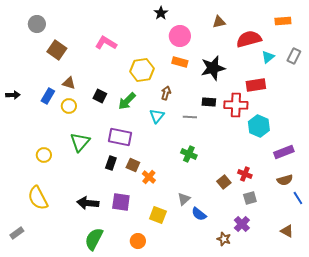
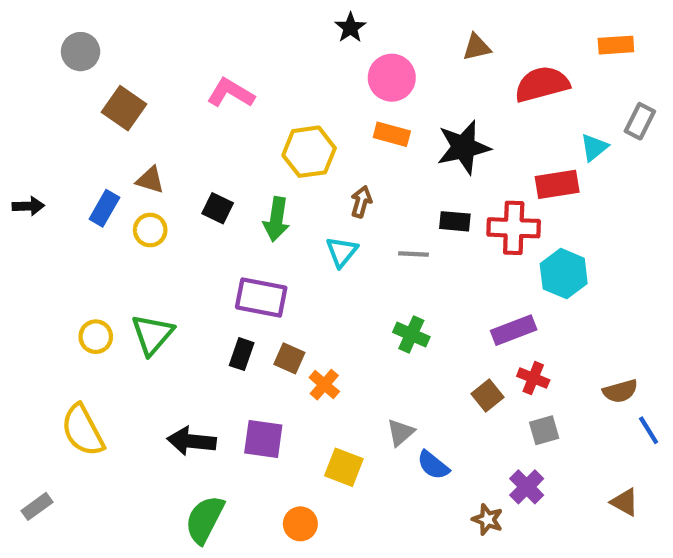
cyan triangle: (268, 57) -> (594, 147), moved
green arrow: (127, 101) -> (276, 219), turned -36
green triangle: (80, 142) -> (152, 334), moved
purple rectangle: (284, 152) -> (514, 330), moved

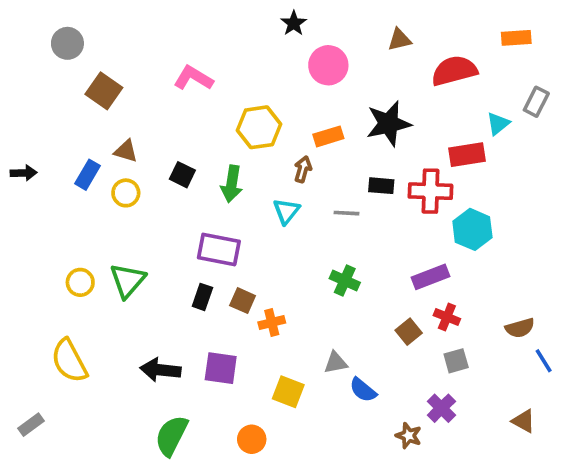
orange rectangle: (392, 134) -> (328, 136), moved, turned -32
orange cross: (324, 385) -> (272, 322), turned 35
gray triangle: (400, 432) -> (336, 363), turned 30

